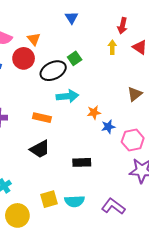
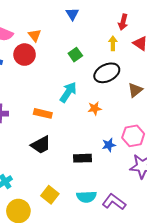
black ellipse: (53, 71) -> (107, 73), moved
cyan arrow: (67, 96) -> (68, 92), turned -50
blue star: (108, 127) -> (109, 145), moved
yellow square: (49, 199) -> (50, 195), turned -36
cyan semicircle: (75, 201) -> (86, 197), moved

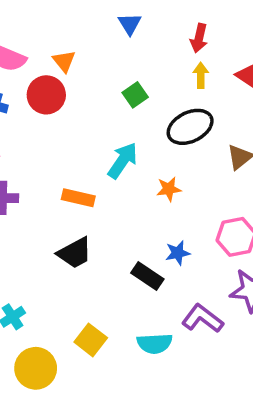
red arrow: (123, 22) -> (199, 38), moved
blue star: (109, 145) -> (178, 253), moved
black rectangle: (82, 158) -> (147, 276), turned 36
purple L-shape: (114, 202) -> (203, 319), moved

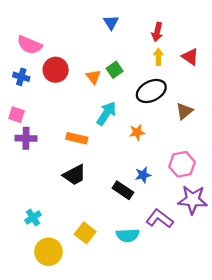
orange triangle: (64, 61) -> (93, 77), moved

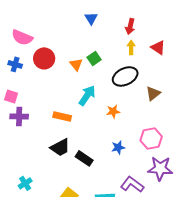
black rectangle: (123, 190) -> (84, 158), moved

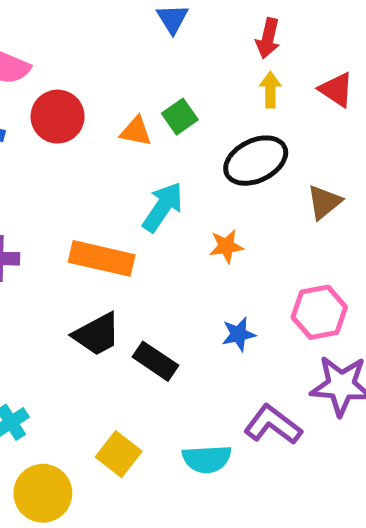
orange triangle: (76, 64) -> (136, 131), turned -40
orange rectangle: (62, 116) -> (102, 258), size x1.4

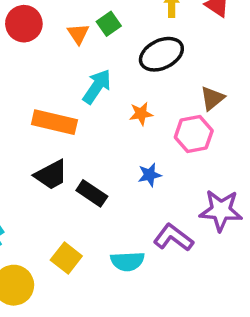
orange triangle: (136, 131) -> (78, 34), turned 45
brown triangle: (324, 202) -> (212, 98), moved
pink hexagon: (319, 312) -> (194, 134), moved

